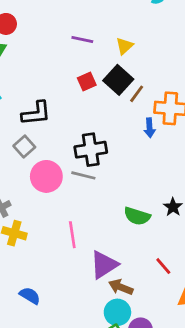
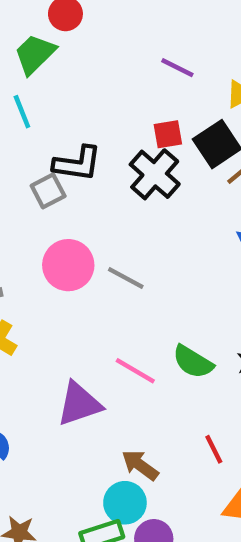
gray square: (24, 146) -> (48, 191), moved
black cross: (91, 150) -> (155, 174), moved, turned 36
pink line: (72, 235) -> (135, 371), moved, turned -65
purple triangle: (104, 265) -> (79, 404), moved

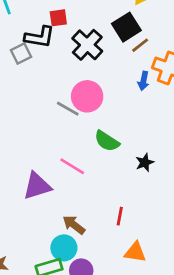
red square: (168, 134) -> (58, 18), moved
pink circle: (68, 265) -> (87, 96), moved
green semicircle: (193, 362) -> (107, 141), moved
red line: (214, 449) -> (120, 216), turned 36

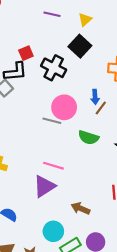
brown line: (140, 45) -> (101, 108), moved
blue arrow: (143, 81) -> (95, 97), moved
pink line: (72, 166) -> (53, 166), moved
cyan circle: (64, 248) -> (53, 231), moved

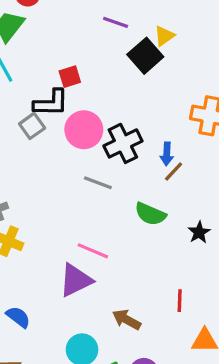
black square: (80, 46) -> (145, 56), moved
black cross: (54, 68) -> (123, 143), moved, turned 30
pink circle: (64, 107) -> (84, 130), moved

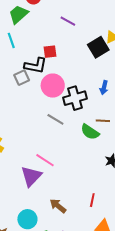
purple line: (116, 22) -> (68, 21), moved
blue arrow: (167, 154) -> (104, 88), moved
brown line: (174, 171) -> (103, 121), turned 40
green semicircle: (150, 214) -> (90, 132), moved
purple triangle: (76, 280) -> (31, 176), turned -30

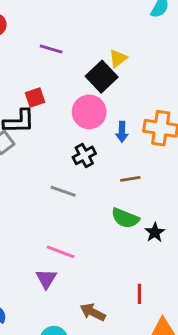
pink circle: (53, 86) -> (89, 112), moved
black cross: (75, 98) -> (84, 155), size x0.7
green semicircle: (90, 132) -> (125, 218), moved
purple triangle: (31, 176) -> (46, 279), size x0.7

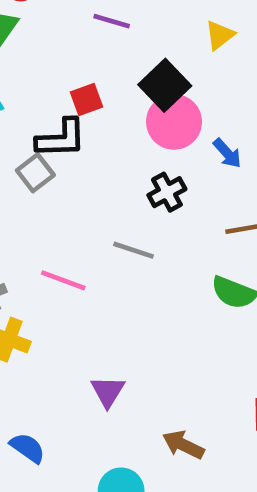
black square: (102, 77) -> (165, 85), moved
blue arrow: (122, 132) -> (227, 153), turned -42
pink line: (61, 252) -> (63, 280), moved

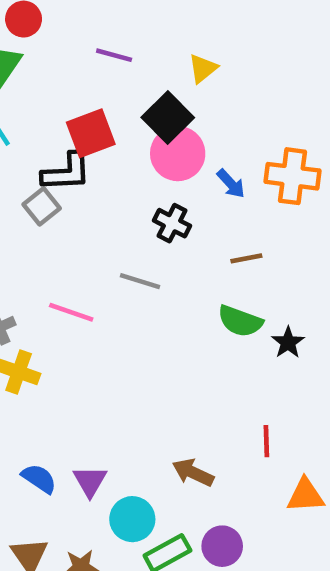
yellow triangle: (220, 35) -> (203, 68), moved
red square: (86, 100) -> (91, 133), size x1.5
black cross: (167, 192) -> (172, 223), turned -33
purple triangle: (108, 391) -> (90, 481), moved

